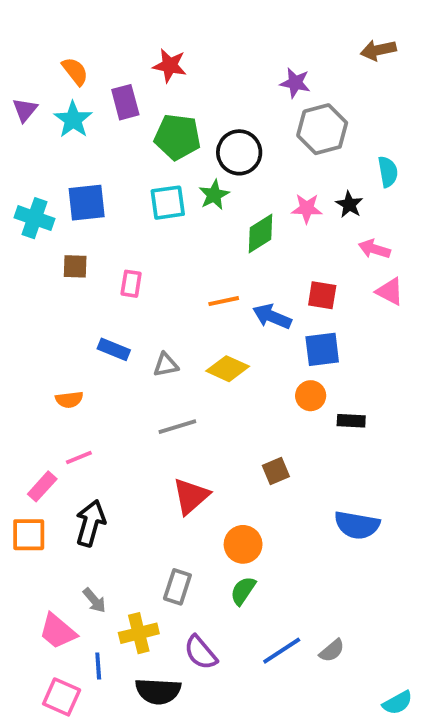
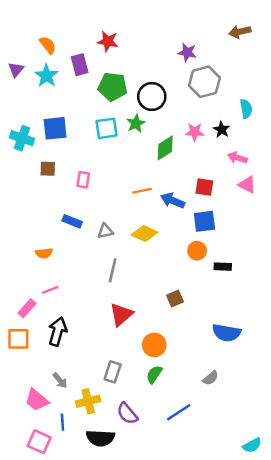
gray line: (177, 427) -> (113, 270), turned -60
gray semicircle: (332, 651) -> (211, 378), moved

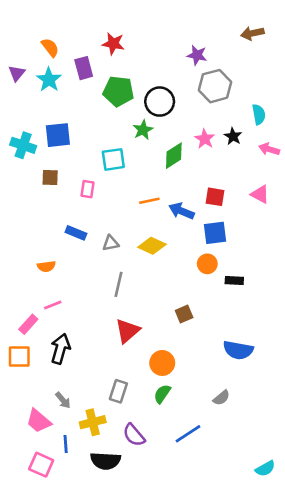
cyan square: (106, 128) -> (113, 159), moved
pink star: (195, 132) -> (205, 139), turned 30
pink arrow: (237, 158) -> (269, 149), moved

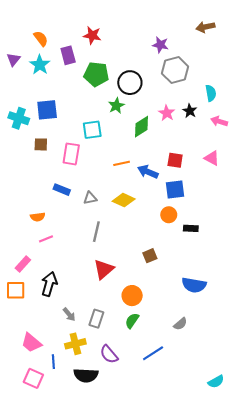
pink rectangle: (88, 189) -> (71, 154), size x1.5
pink line: (53, 305) -> (46, 239), moved
gray arrow: (63, 400) -> (69, 314), moved

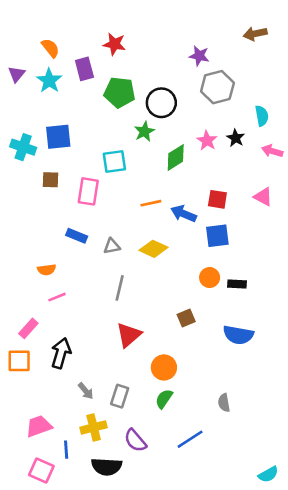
orange circle: (169, 215) -> (210, 278), moved
blue semicircle: (194, 285) -> (238, 335), moved
gray semicircle: (180, 324) -> (224, 403), turned 120
pink trapezoid: (31, 343) -> (39, 426), turned 120

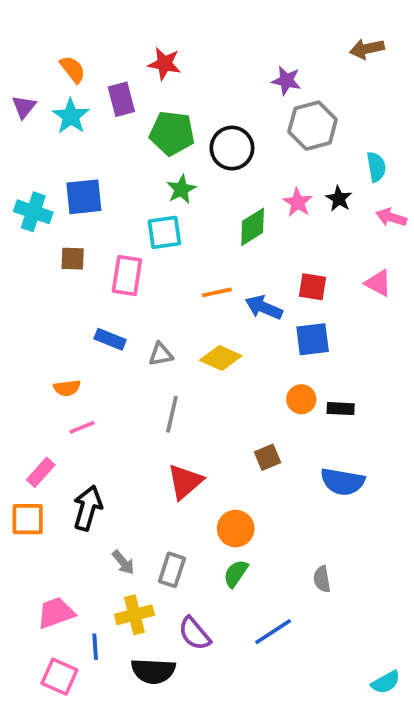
green star: (144, 131) -> (181, 189), moved

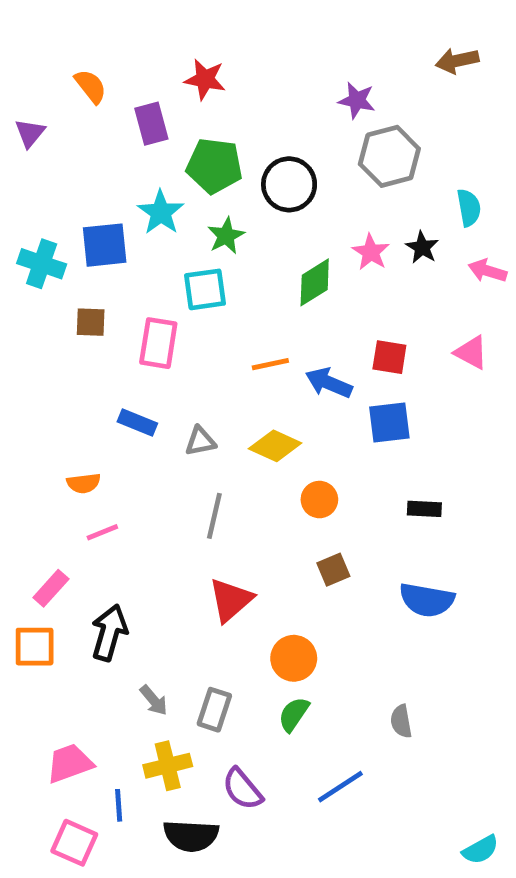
cyan star: (71, 116) -> (161, 212), moved
orange circle: (301, 399) -> (319, 500), moved

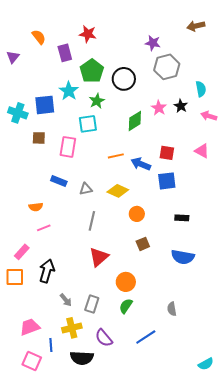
green pentagon: (214, 166) -> (92, 71), turned 30

